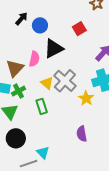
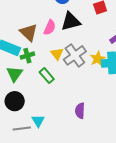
brown triangle: (15, 68) -> (29, 32), turned -42
yellow star: (86, 98) -> (98, 59), moved
green rectangle: (42, 106) -> (47, 76), turned -35

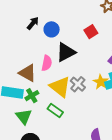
yellow triangle: (57, 54) -> (60, 87), size x1.6
gray cross: (75, 55) -> (78, 84), size x0.7

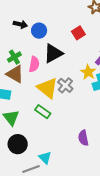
black arrow: (33, 23) -> (20, 24), turned 64
yellow star: (101, 82) -> (88, 72), moved
green cross: (32, 96) -> (14, 57), moved

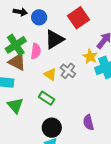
red square: (78, 33) -> (79, 18), size x1.5
green cross: (14, 57) -> (16, 45), size x1.5
yellow triangle: (47, 88) -> (50, 74), size x0.6
black circle: (18, 144) -> (52, 128), moved

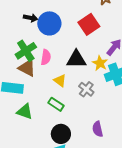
blue circle: (39, 17) -> (49, 23), size x1.5
black triangle: (54, 39) -> (76, 59), moved, turned 30
gray cross: (68, 71) -> (86, 89), moved
green triangle: (15, 106) -> (25, 111), turned -30

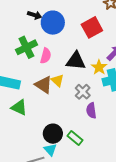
brown triangle: (27, 68) -> (44, 85), moved
green rectangle: (56, 104) -> (75, 138), moved
purple semicircle: (98, 129) -> (91, 110), moved

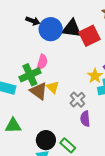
green cross: (26, 47) -> (30, 75), moved
black triangle: (76, 61) -> (72, 28), moved
green triangle: (19, 108) -> (13, 126), moved, turned -30

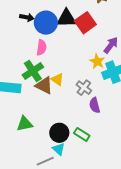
pink semicircle: (42, 62) -> (41, 47), moved

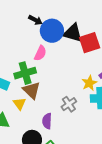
yellow triangle: (57, 79) -> (19, 104), moved
purple semicircle: (95, 105) -> (47, 121), moved

